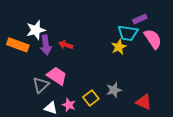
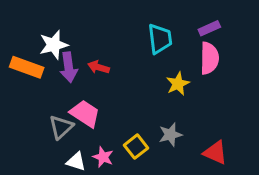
cyan trapezoid: (128, 33) -> (160, 39), moved, turned -105
pink semicircle: (153, 39) -> (209, 58), moved, turned 35
yellow star: (119, 47) -> (178, 84), moved

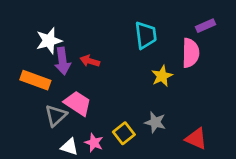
purple rectangle: (209, 28) -> (206, 26), moved
orange rectangle: (27, 67) -> (35, 80), moved
gray star: (170, 135) -> (155, 122), turned 30

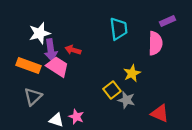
yellow star: (162, 76) -> (132, 73), moved
pink trapezoid: (78, 103) -> (57, 67), moved
gray triangle: (56, 116) -> (33, 97), moved
yellow square: (124, 133) -> (112, 90), moved

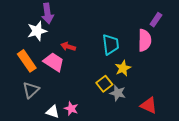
purple rectangle: (168, 21) -> (156, 20), turned -32
cyan trapezoid: (119, 29) -> (111, 44), moved
purple arrow: (51, 50) -> (47, 13), moved
orange rectangle: (28, 66) -> (27, 61), turned 35

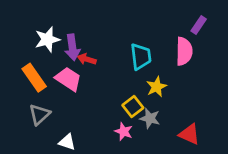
purple arrow: (47, 13) -> (72, 47), moved
pink star: (71, 109) -> (124, 132), moved

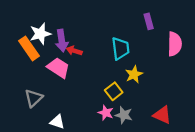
purple rectangle: (199, 25) -> (149, 21), moved, turned -49
pink semicircle: (184, 51) -> (175, 44), moved
orange rectangle: (34, 78) -> (29, 48), moved
gray star: (150, 118) -> (124, 115), moved

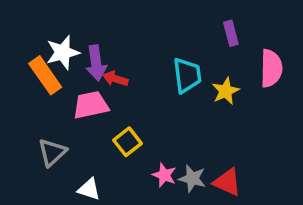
pink trapezoid: (58, 68) -> (91, 105), turned -45
yellow star: (134, 74) -> (226, 91), moved
yellow square: (114, 91) -> (128, 142), moved
red triangle: (162, 115) -> (227, 182), moved

